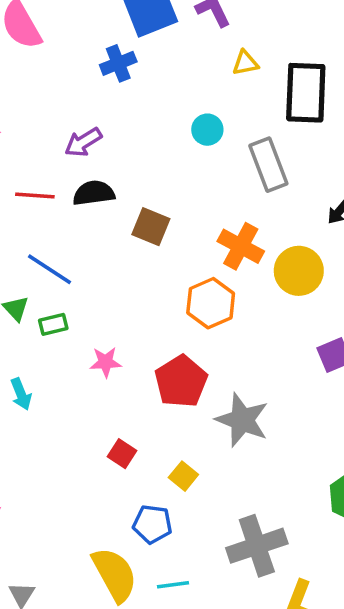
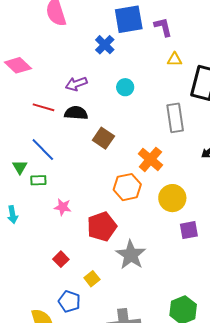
blue cross: (118, 63) -> (105, 45), turned -36
cyan circle: (207, 130) -> (125, 87), moved
yellow circle: (299, 271) -> (172, 198), moved

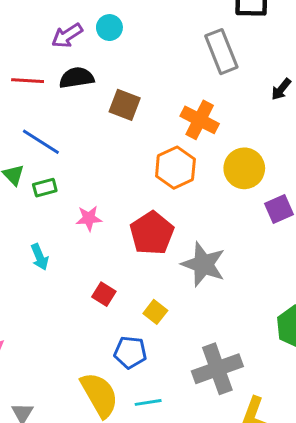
cyan circle: (125, 87) -> (109, 28), moved
cyan arrow: (13, 215) -> (40, 257), moved

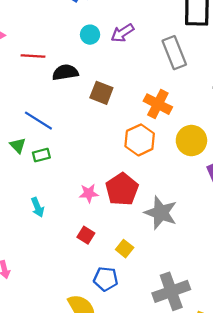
purple arrow: (67, 36) -> (122, 33), moved
red line: (28, 81) -> (33, 56), moved
pink star: (89, 218) -> (89, 193), moved

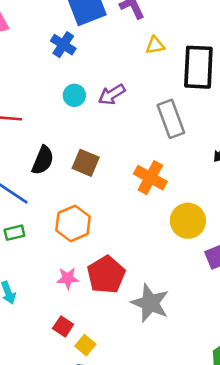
black semicircle: (65, 72) -> (43, 160), moved, turned 120
orange hexagon: (140, 140) -> (73, 223), moved
yellow square: (125, 249) -> (85, 345), moved

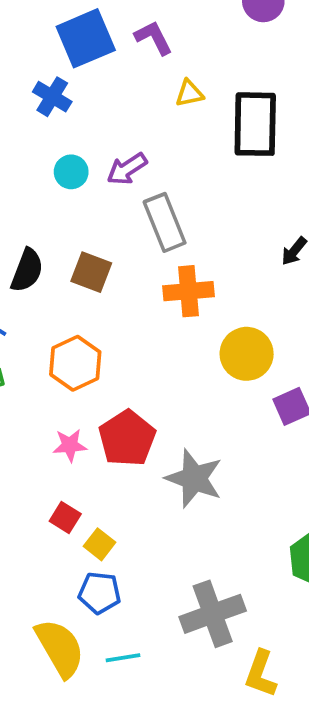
gray rectangle: (171, 119) -> (165, 222), moved
orange cross: (150, 178) -> (189, 291), turned -32

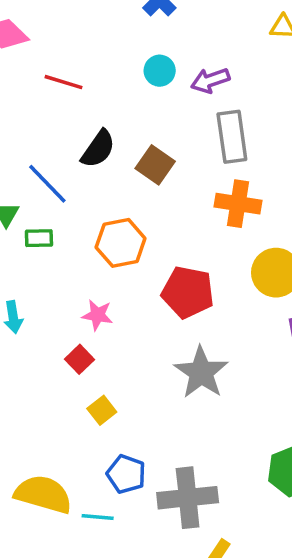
red pentagon: (127, 438) -> (188, 292), moved, turned 30
red square: (65, 518) -> (79, 359), moved
blue pentagon: (100, 593) -> (126, 474), moved
yellow semicircle: (60, 648) -> (43, 494), turned -58

